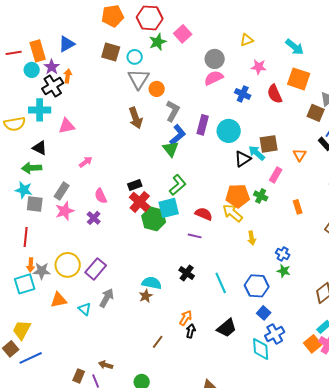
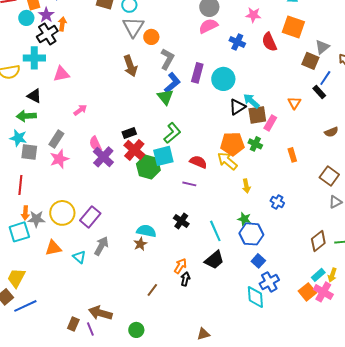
brown square: (269, 144) -> (257, 115), moved
purple cross: (94, 218) -> (103, 157), moved, size x1.5
green star: (284, 271) -> (244, 219), moved
black trapezoid: (227, 328) -> (214, 260), moved
brown arrow: (106, 365) -> (100, 313), size x1.6

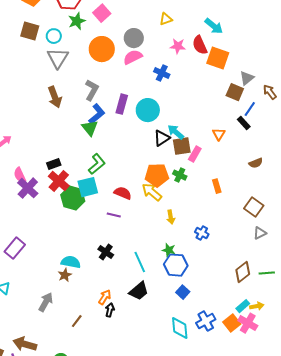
orange circle: (151, 37) -> (102, 49), moved, size x1.6
red semicircle: (269, 42) -> (200, 45), moved
gray arrow: (101, 246) -> (46, 302), moved
yellow arrow: (332, 275) -> (257, 306), turned -120
blue cross: (269, 282) -> (206, 321), moved

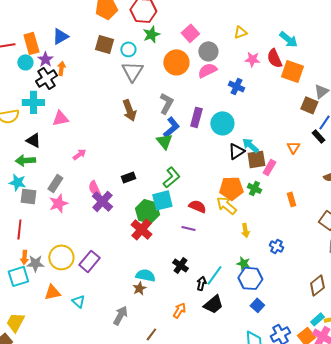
pink square: (102, 13) -> (190, 33), moved
red cross: (59, 181) -> (141, 229), moved
cyan line: (140, 262) -> (214, 275), turned 60
black arrow: (110, 310) -> (201, 283), moved

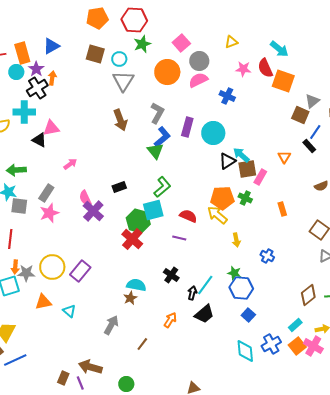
black triangle: (33, 140) -> (39, 140), moved
cyan rectangle: (317, 319) -> (295, 325), moved

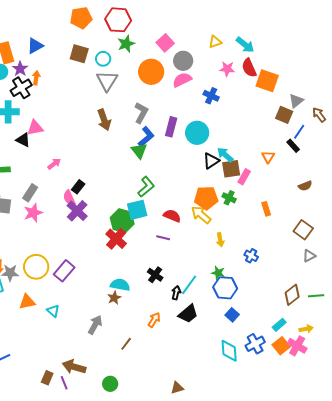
cyan arrow: (279, 49) -> (245, 45), moved
black rectangle: (119, 187) -> (78, 187), moved, turned -32

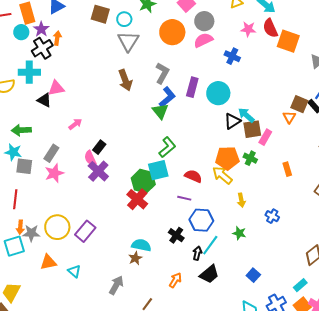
brown square: (284, 115) -> (299, 104), moved
blue hexagon: (225, 288) -> (201, 220), moved

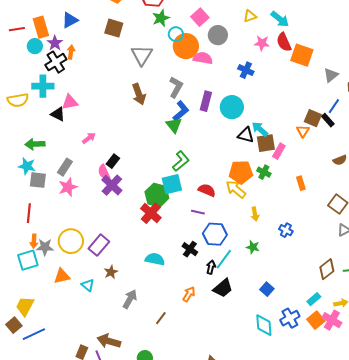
cyan circle: (124, 19) -> (176, 34), moved
pink semicircle: (203, 40) -> (203, 58), moved, turned 36
black triangle: (232, 121) -> (246, 135), turned 48
brown star: (135, 258) -> (111, 272), moved

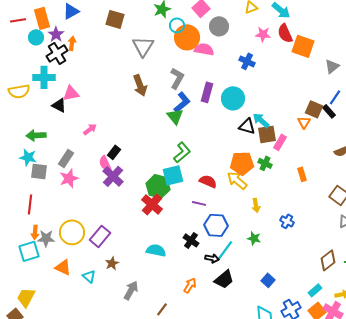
black arrow: (211, 267) -> (212, 258), turned 88
orange triangle: (62, 276) -> (63, 267), turned 36

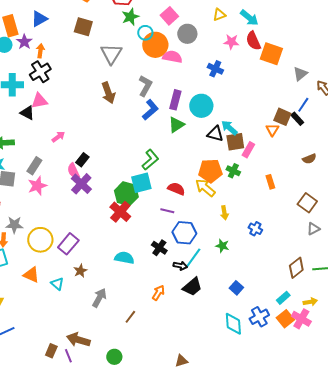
black cross: (57, 53) -> (40, 72), moved
green triangle: (175, 116) -> (176, 125), moved, turned 36
gray star: (46, 238) -> (14, 225), moved

